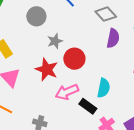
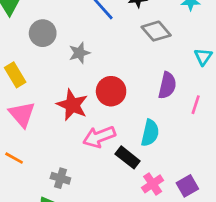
gray circle: (36, 16) -> (43, 33), moved
purple semicircle: (113, 38) -> (167, 85), moved
gray star: (55, 41) -> (79, 53), moved

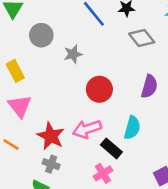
red star: (72, 105) -> (51, 136), moved
pink cross: (153, 184) -> (103, 173), moved

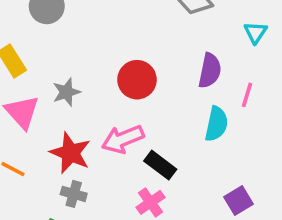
gray star: (73, 54) -> (66, 92), moved
cyan semicircle: (132, 128) -> (216, 124), moved

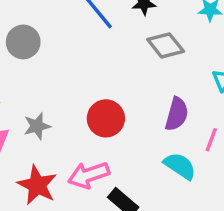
cyan semicircle: (216, 124) -> (180, 166), turned -72

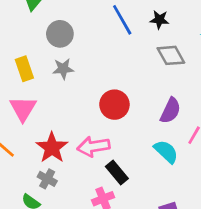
gray star: (37, 126) -> (63, 69), moved

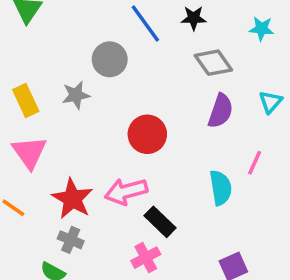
gray circle: (60, 34) -> (110, 59), moved
purple semicircle: (170, 111) -> (221, 111), moved
cyan semicircle: (166, 152) -> (221, 188), turned 44

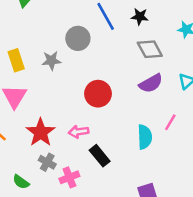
purple semicircle: (221, 111) -> (151, 83), turned 35
pink arrow: (126, 191) -> (78, 132), size x0.7
gray cross: (71, 240) -> (47, 162), moved
pink cross: (146, 258) -> (69, 177), moved

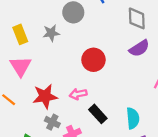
gray diamond: (150, 49) -> (137, 18), turned 30
red star: (41, 132) -> (45, 96), turned 30
cyan semicircle: (145, 137) -> (133, 118), moved

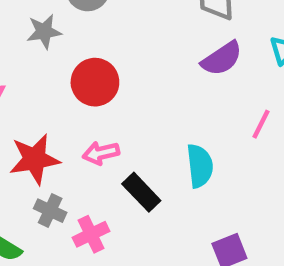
red circle: (93, 60) -> (95, 82), moved
cyan semicircle: (133, 118) -> (200, 166), moved

